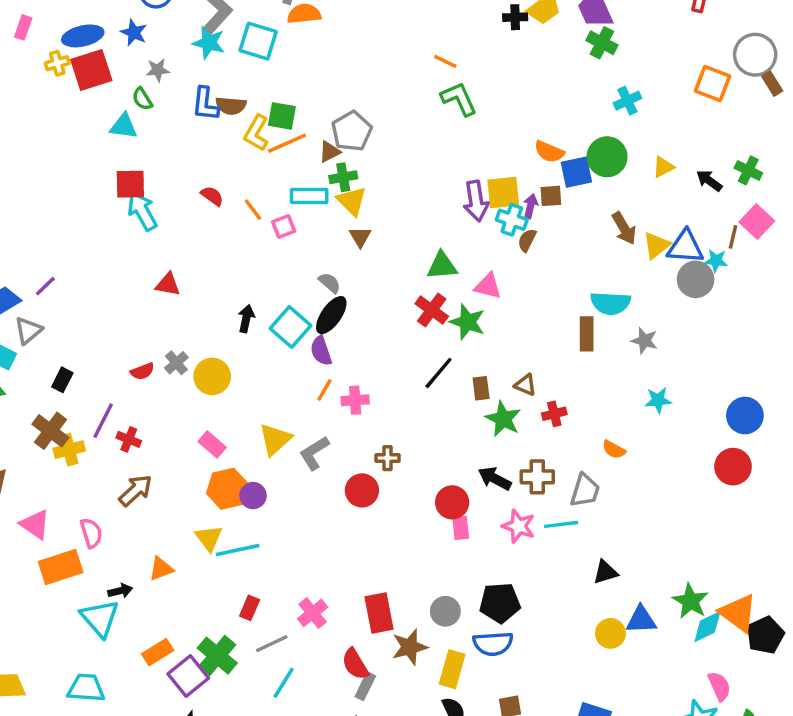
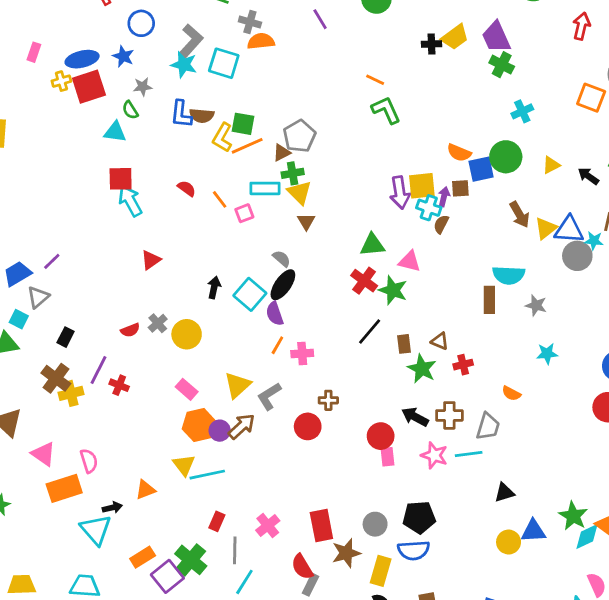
red triangle: (168, 284) -> (151, 260), turned -45
brown arrow: (136, 490) -> (242, 426), moved
gray line: (272, 644) -> (235, 550), turned -64

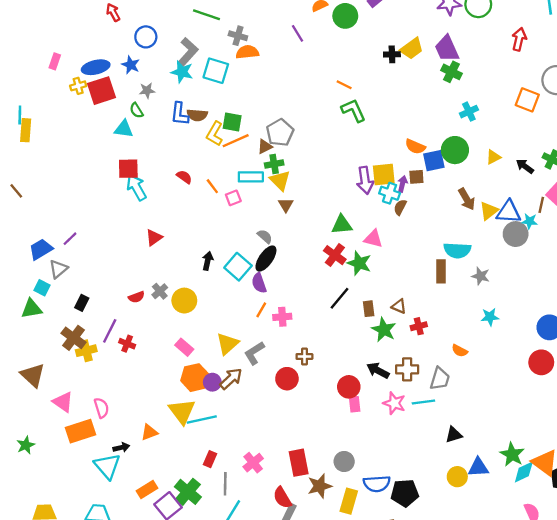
yellow triangle: (184, 465) -> (182, 411), size x1.4
black pentagon: (419, 517) -> (405, 493), moved

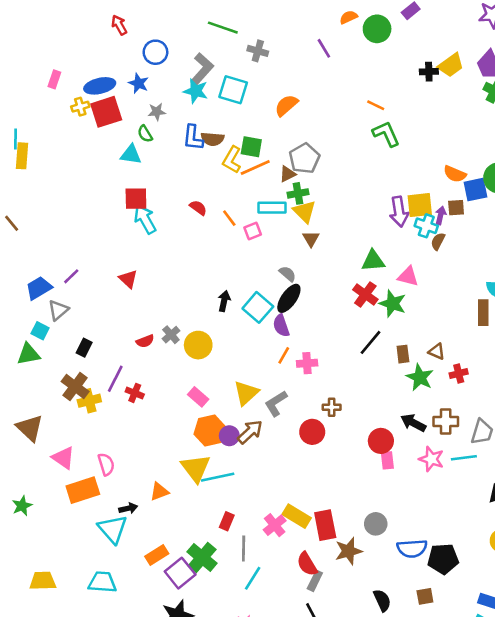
orange semicircle: (247, 52) -> (286, 105), moved, turned -35
red triangle: (154, 238) -> (128, 279), moved, turned -42
yellow rectangle: (349, 501) -> (297, 516), moved, turned -75

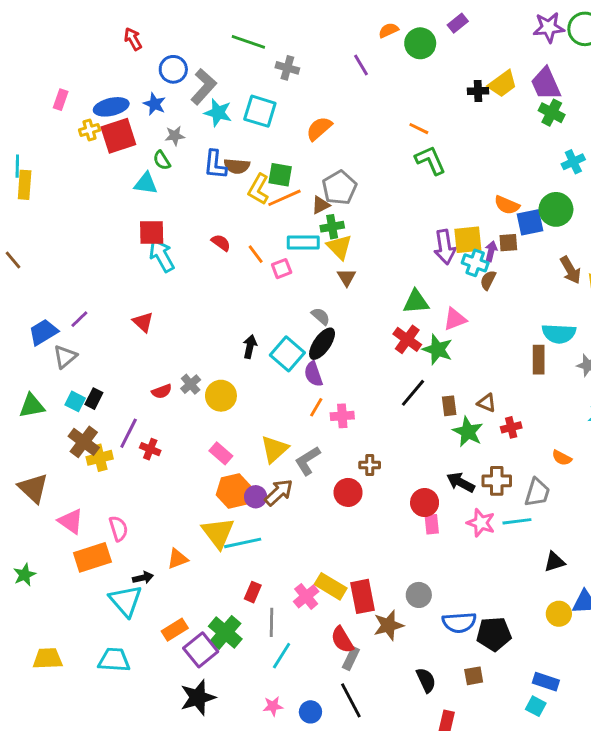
gray L-shape: (202, 69) -> (204, 87), moved
pink triangle: (408, 276) -> (455, 319), turned -35
cyan square: (40, 331) -> (75, 401), moved

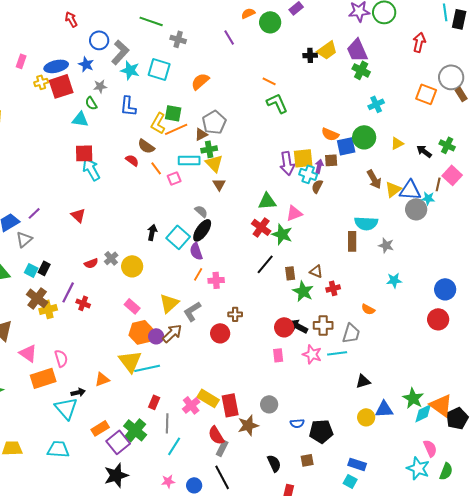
brown semicircle: (237, 166) -> (146, 146), moved, turned 30
red circle: (425, 503) -> (284, 327), moved
blue semicircle: (459, 622) -> (297, 423), size x0.6

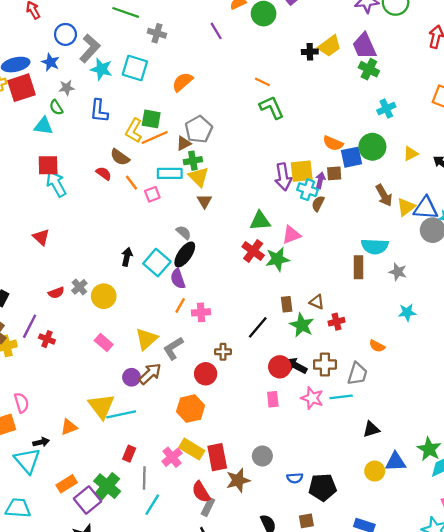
green star: (282, 234) -> (277, 259), turned -30
black line: (265, 264) -> (258, 327), moved
orange hexagon: (141, 332) -> (191, 409), moved

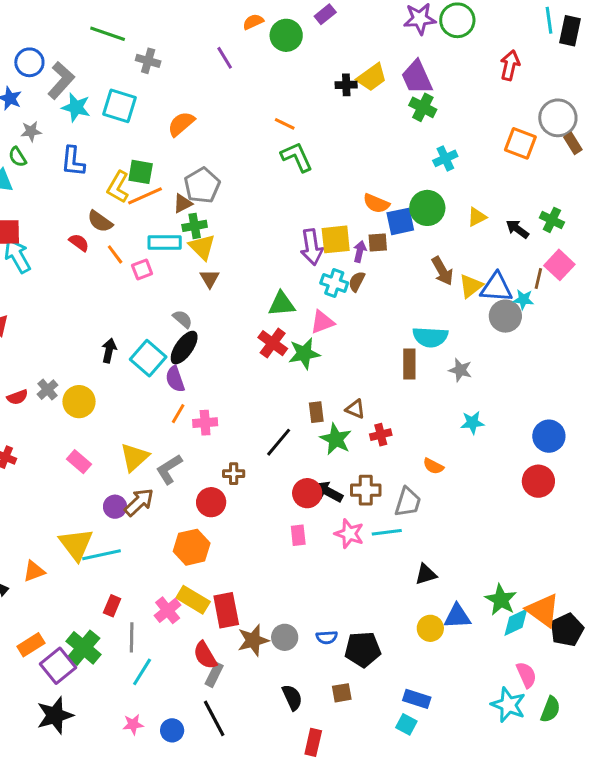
cyan cross: (308, 190) -> (334, 283), moved
gray circle: (262, 456) -> (285, 637), moved

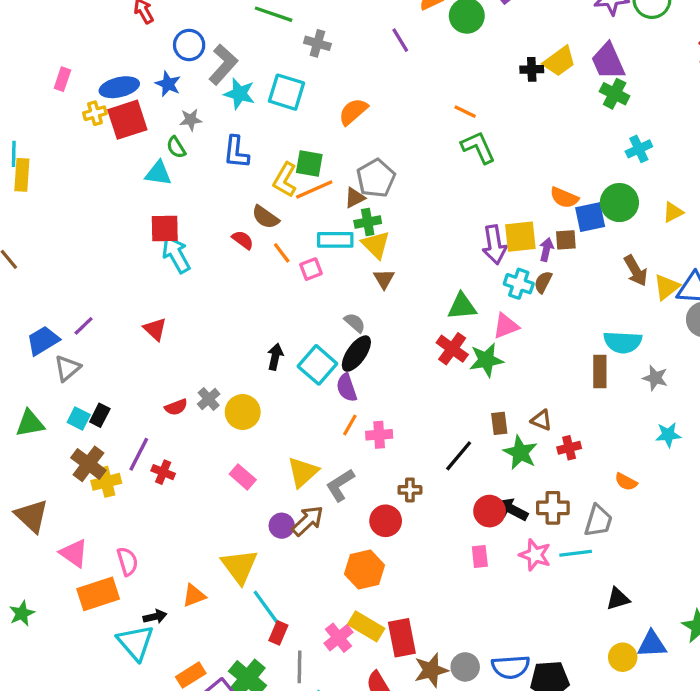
cyan line: (102, 555) -> (267, 608), moved, turned 66
blue semicircle: (327, 637) -> (511, 667), size x1.6

